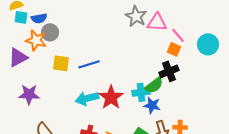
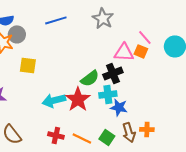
pink triangle: (157, 22) -> (124, 52), moved
blue line: (89, 64) -> (56, 20), moved
black cross: (169, 71) -> (113, 73), moved
green semicircle: (154, 85) -> (90, 78), moved

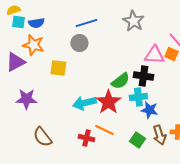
gray circle: (17, 34) -> (79, 43), moved
black cross: (113, 73) -> (143, 76), turned 30
orange line: (82, 138) -> (104, 130), moved

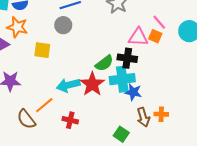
cyan cross: (138, 97) -> (122, 79), size x1.4
orange line: (104, 130) -> (44, 105), moved, turned -66
green square: (137, 140) -> (121, 134), moved

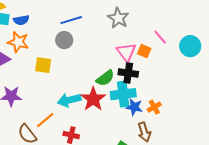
orange square: (155, 36) -> (144, 51), moved
pink triangle: (138, 37) -> (126, 52), moved, turned 50
orange cross: (161, 114) -> (154, 107), moved, turned -32

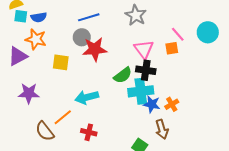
cyan circle: (190, 46) -> (208, 32), moved
orange square: (144, 51) -> (172, 48), moved, turned -32
red star: (93, 99) -> (95, 49), moved, turned 30

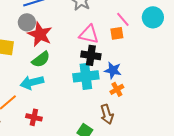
red star: (95, 49) -> (40, 34), turned 30
pink triangle: (144, 49) -> (89, 34), turned -40
green semicircle: (123, 75) -> (41, 59), moved
blue star: (152, 104) -> (113, 70), moved

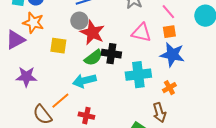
pink line: (123, 19) -> (168, 12), moved
black cross: (91, 55) -> (111, 54), moved
blue star: (113, 70) -> (172, 55), moved, size x1.4

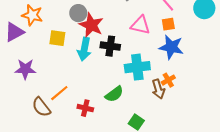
green semicircle: (93, 58) -> (114, 94), moved
cyan arrow: (84, 81) -> (84, 49), moved, turned -65
brown arrow: (159, 113) -> (158, 89), moved

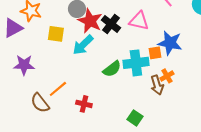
orange square: (168, 24) -> (155, 53), moved
black cross: (110, 46) -> (111, 24), moved, turned 30
cyan arrow: (84, 49) -> (83, 45), turned 35
green semicircle: (114, 94) -> (112, 69), moved

